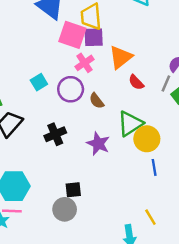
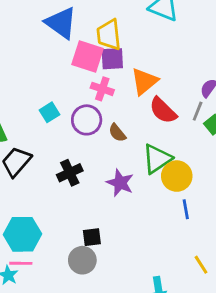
pink cross: (85, 63) -> (102, 89), turned -36
red semicircle: (136, 82) -> (163, 110), size x1.5
yellow line: (150, 217) -> (201, 265), moved

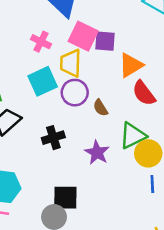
yellow trapezoid: (109, 35) -> (71, 63), moved
pink cross: (102, 89) -> (41, 42), moved
cyan square: (49, 112) -> (43, 81), size x1.6
black square: (92, 237) -> (65, 198), size x1.5

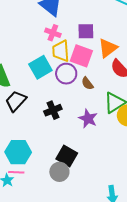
pink square: (83, 36) -> (81, 56), moved
pink cross: (41, 42) -> (53, 33), moved
black square: (65, 198) -> (67, 156), turned 35

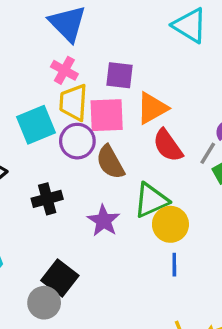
pink square: (81, 56) -> (107, 115), turned -30
brown semicircle: (87, 83) -> (110, 162), size x1.5

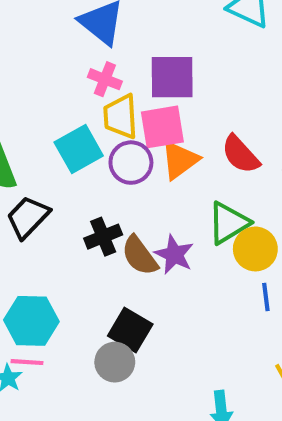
purple square: (120, 75) -> (172, 77), size x1.4
orange triangle: (152, 108) -> (180, 160), moved
brown semicircle: (110, 162) -> (140, 256), moved

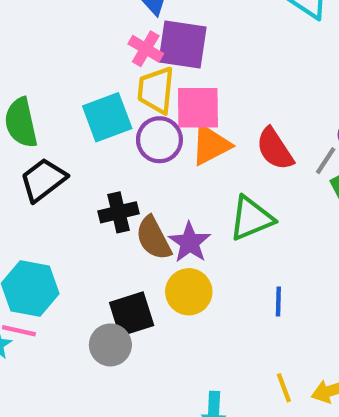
purple square: (172, 77) -> (182, 45), moved
yellow circle: (255, 249) -> (189, 292), moved
black square: (130, 330) -> (132, 314), turned 33

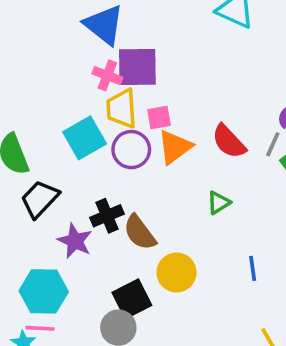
pink square: (198, 108) -> (159, 118), size x0.6
green triangle: (251, 218) -> (219, 203), size x0.6
purple star: (190, 242) -> (75, 241), moved

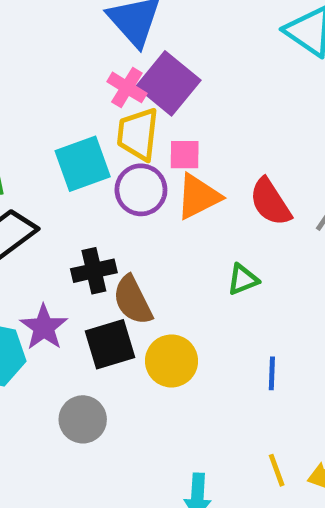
purple square: (137, 67) -> (168, 83), turned 30
purple star: (75, 241) -> (44, 327), moved
black square: (132, 299) -> (110, 344), moved

